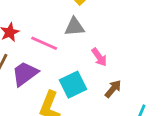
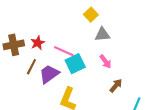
gray triangle: (74, 27) -> (102, 34), moved
cyan square: (73, 85) -> (75, 64), moved

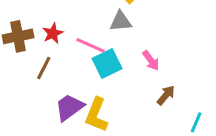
gray triangle: (102, 34) -> (121, 21), moved
purple trapezoid: (49, 74) -> (69, 107), moved

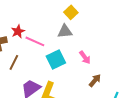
red star: (53, 33) -> (18, 31), moved
pink line: (90, 45) -> (35, 41), moved

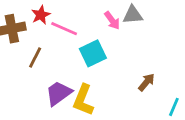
gray triangle: (65, 31) -> (133, 15), moved
pink arrow: (85, 57) -> (112, 20), moved

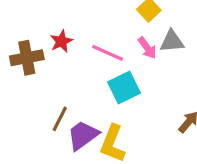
pink line: (64, 29) -> (108, 53), moved
brown line: (35, 57) -> (60, 119), moved

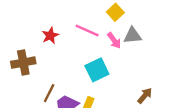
pink line: (108, 53) -> (87, 31), moved
brown cross: (27, 58) -> (23, 63), moved

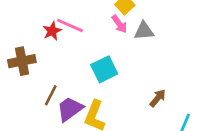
pink line: (87, 31) -> (70, 25), moved
pink arrow: (114, 40) -> (119, 24), moved

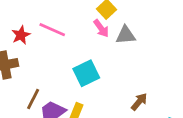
red star: (52, 31) -> (21, 35), moved

